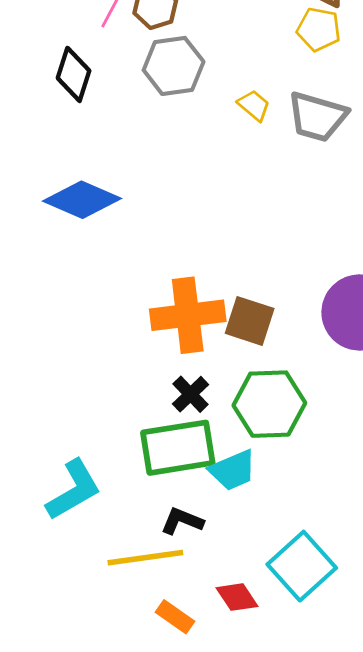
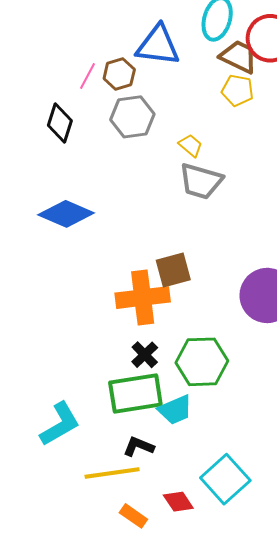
gray trapezoid: (317, 117) -> (201, 181), moved
brown square: (250, 321) -> (173, 270), moved, turned -33

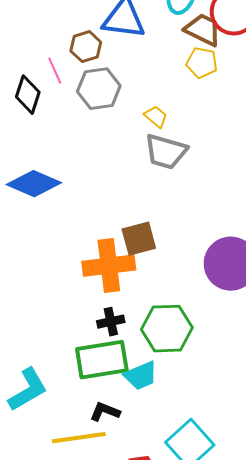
pink line: (88, 76) -> (55, 71), moved, turned -52
black cross: (145, 355) -> (111, 322), turned 32

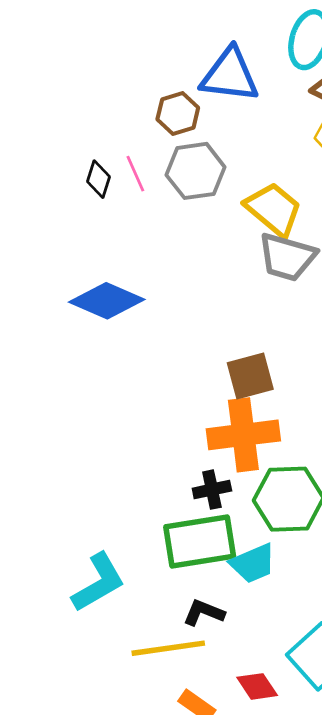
pink line: (55, 71) -> (135, 174), moved
black diamond: (28, 95) -> (98, 179), size x0.7
yellow trapezoid: (156, 117) -> (273, 209), size x1.8
orange cross: (109, 266) -> (243, 435), moved

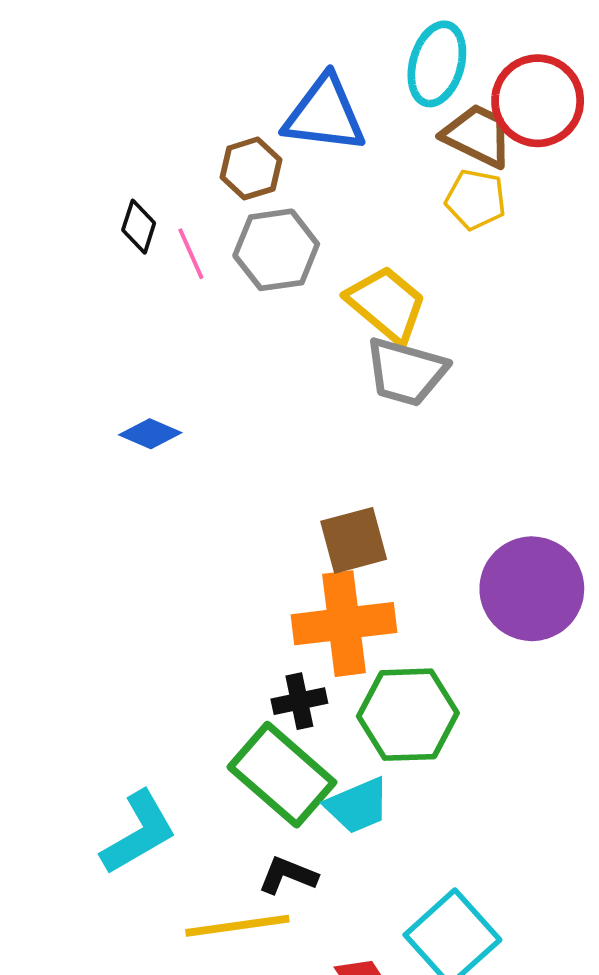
black diamond: (98, 179) -> (139, 227), moved
blue diamond: (107, 301) -> (150, 434), size x0.6
green rectangle: (200, 541) -> (282, 775), turned 50

